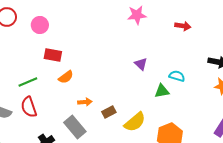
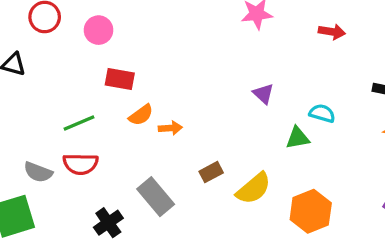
orange arrow: (85, 102) -> (170, 128), moved
red semicircle: (29, 107) -> (81, 164), turned -70

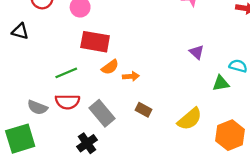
red rectangle: (120, 79) -> (95, 42), size x1.4
brown rectangle: (211, 172) -> (144, 110), moved, turned 56
gray rectangle: (156, 197) -> (102, 113), moved

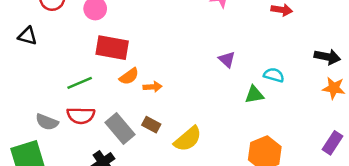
brown rectangle: (144, 110) -> (151, 125), moved
yellow semicircle: (190, 119) -> (188, 139), moved

